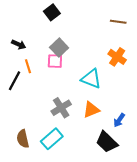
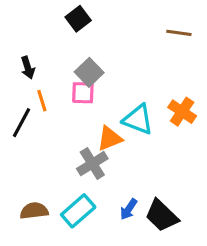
black arrow: (19, 44) -> (28, 68), turned 48
orange cross: (117, 57) -> (182, 112), moved
orange triangle: (91, 110) -> (110, 138), moved
blue arrow: (119, 120) -> (129, 209), moved
brown semicircle: (23, 139) -> (34, 211), turned 96

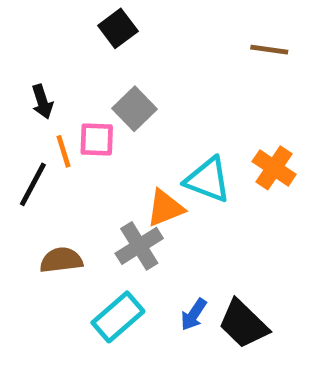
pink square: (83, 93) -> (97, 140), moved
brown semicircle: (34, 211) -> (61, 260), moved

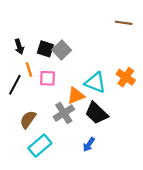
black square: (118, 28) -> (45, 49), moved, turned -35
pink square: (97, 140) -> (47, 78), moved
brown semicircle: (61, 260) -> (28, 120), turned -48
cyan rectangle: (118, 317) -> (40, 146), moved
black trapezoid: (243, 324) -> (96, 113), moved

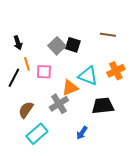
brown line: (124, 23) -> (108, 35), moved
black square: (45, 49) -> (73, 45), moved
orange cross: (126, 77) -> (116, 71), turned 30
black trapezoid: (96, 113) -> (103, 106), moved, turned 130

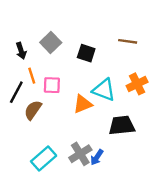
gray square: (57, 46) -> (51, 43), moved
gray cross: (59, 104) -> (80, 154), moved
brown semicircle: (26, 110) -> (33, 110), moved

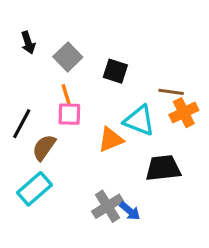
brown line: (128, 41) -> (171, 92), moved
black arrow: (21, 51) -> (28, 43), moved
orange line: (32, 76) -> (66, 95), moved
blue arrow: (97, 157) -> (130, 211), turned -84
cyan rectangle: (44, 159) -> (34, 189), moved

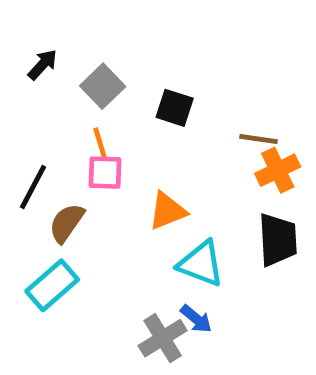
black arrow: (28, 43) -> (43, 65), turned -120
cyan triangle: (139, 120) -> (201, 264), moved
black trapezoid: (163, 168) -> (278, 240), moved, turned 93
gray cross: (108, 206) -> (163, 338), moved

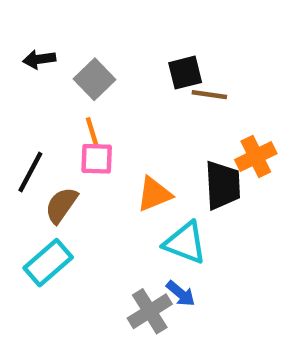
black arrow: (43, 65) -> (39, 59), turned -140
black square: (175, 108) -> (185, 73), moved, turned -32
brown line: (259, 139) -> (209, 95), moved
black trapezoid: (278, 240) -> (223, 185), moved

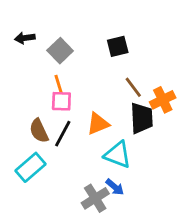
brown line: (209, 95) -> (133, 87), moved, turned 45
black line: (30, 172) -> (63, 134), moved
brown semicircle: (61, 205) -> (39, 131), turned -60

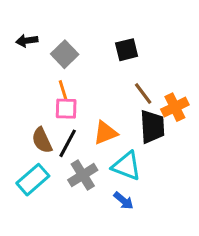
gray cross: (95, 198) -> (83, 175), moved

